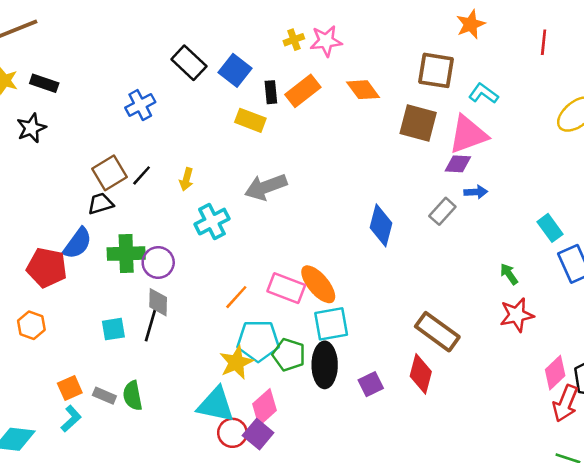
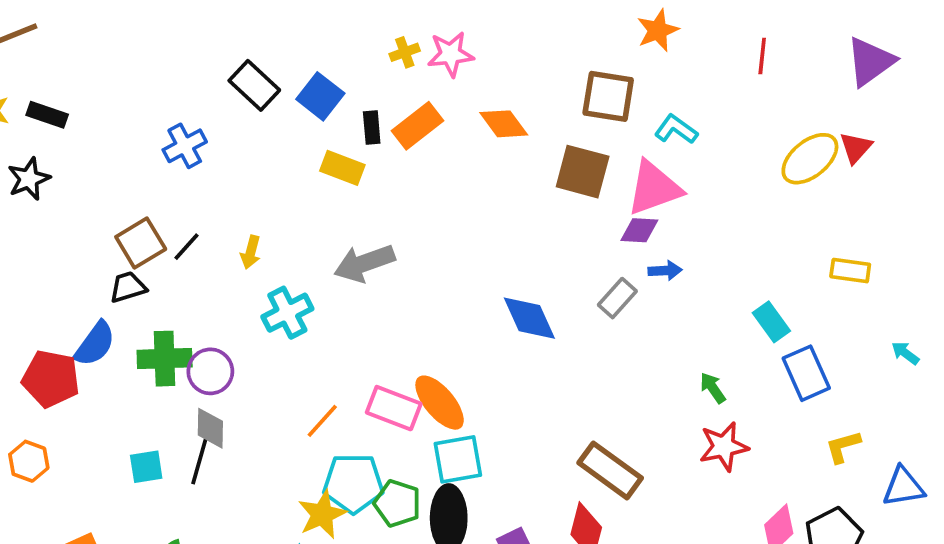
blue diamond: (381, 225) -> (529, 318), turned -39

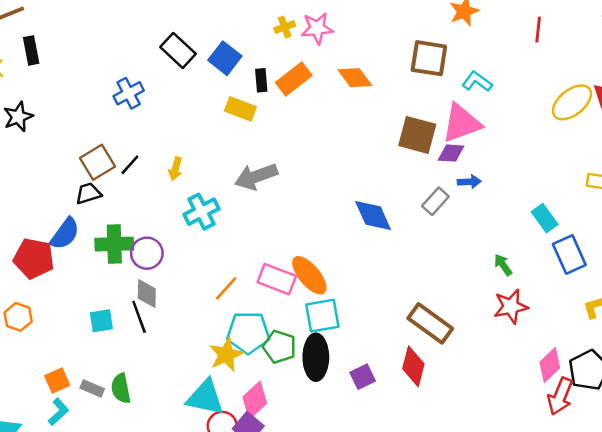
black rectangle: (47, 115) -> (31, 50), moved, turned 60
brown square: (583, 172) -> (417, 135), moved
black line: (199, 461) -> (139, 317), turned -36

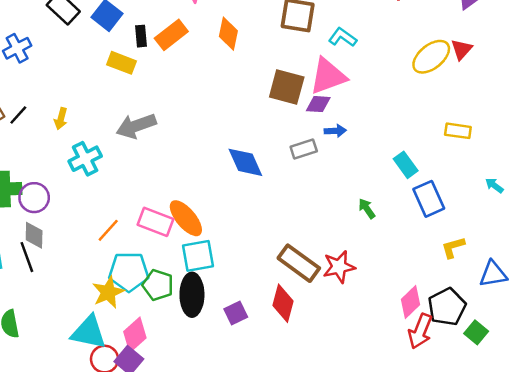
orange diamond: (355, 78) -> (228, 34), turned 48
gray rectangle: (435, 201) -> (304, 149), turned 30
red star: (511, 306) -> (339, 267), moved

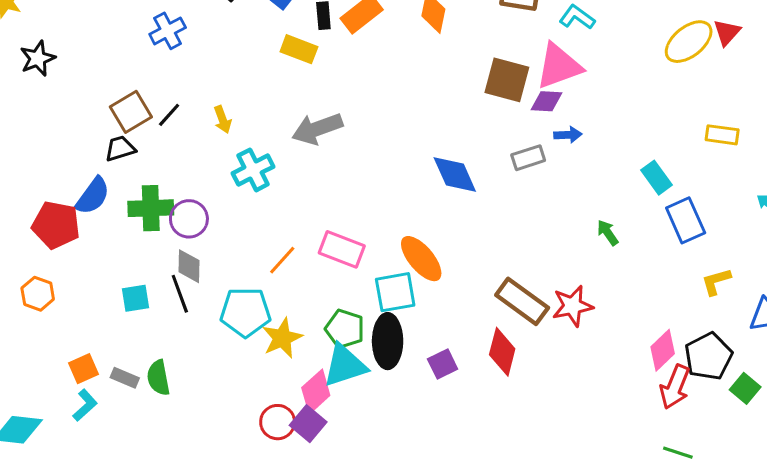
yellow arrow: (61, 119) -> (223, 120), turned -35
orange ellipse: (186, 218) -> (421, 259), moved
cyan pentagon: (129, 272) -> (245, 312), moved
cyan triangle: (89, 332) -> (345, 366), moved, turned -30

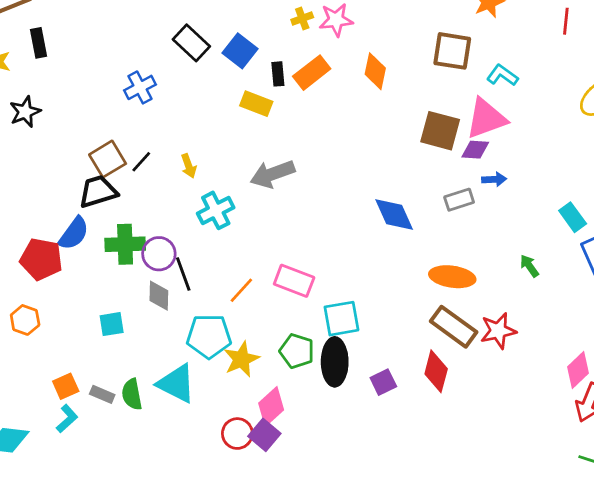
black trapezoid: (120, 149) -> (98, 192), size x1.4
orange ellipse: (421, 259) -> (452, 277), moved, turned -42
black line: (180, 294) -> (183, 274), moved
cyan triangle: (345, 366) -> (176, 384), moved, turned 45

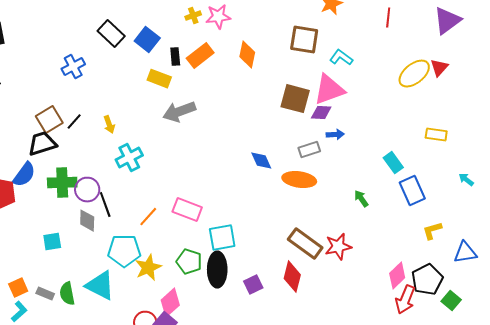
gray arrow: (272, 174) -> (179, 112), moved
blue diamond: (394, 215) -> (261, 161), size x0.7
orange ellipse: (452, 277) -> (299, 180), moved

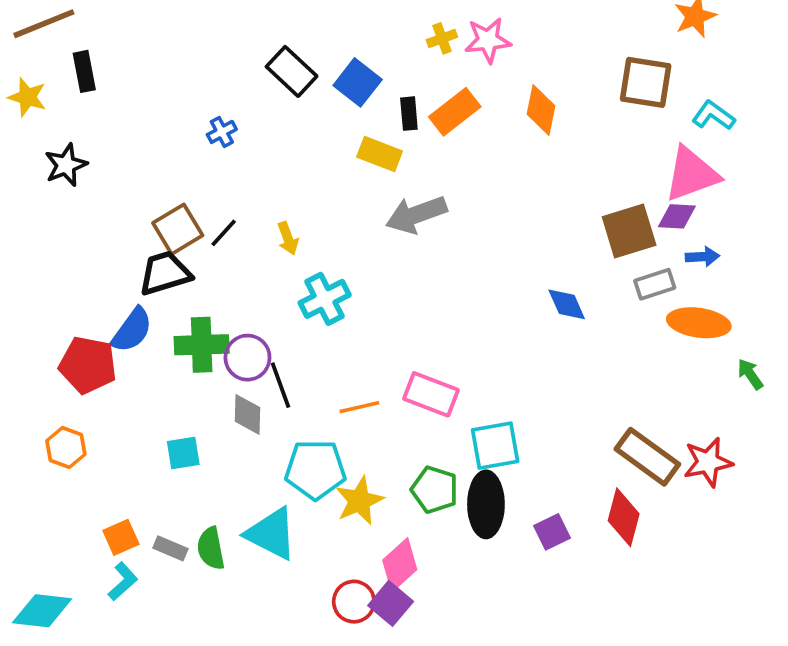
blue cross: (73, 67) -> (222, 132), size x0.7
brown square: (295, 99) -> (629, 231), moved, turned -32
orange ellipse: (299, 180) -> (699, 323), moved
orange line: (148, 217) -> (359, 407), turned 35

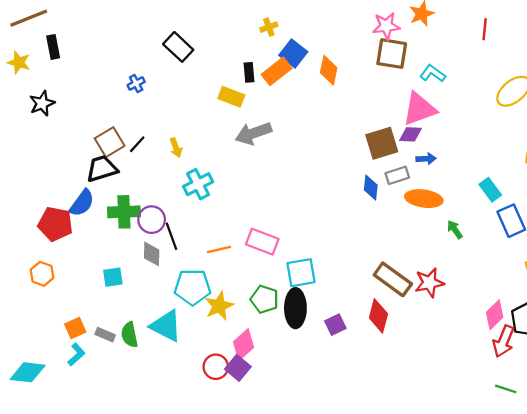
pink star: (488, 40) -> (386, 26), moved
blue square: (358, 82) -> (293, 54), moved
blue diamond: (567, 304) -> (371, 187), moved, turned 30

